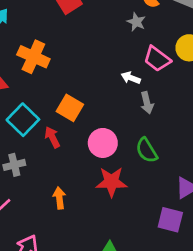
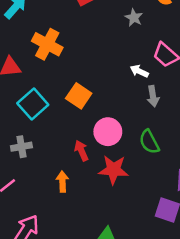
gray star: (136, 22) -> (134, 18), moved
red arrow: (52, 137) -> (81, 151), moved

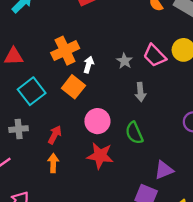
gray star: (134, 18) -> (124, 61), moved
orange cross: (47, 44) -> (65, 51), moved, turned 32
white arrow: (139, 71) -> (89, 65), moved, turned 77
red arrow: (81, 151) -> (55, 135), moved, turned 48

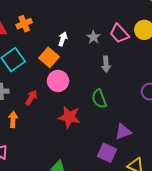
orange cross: (65, 51) -> (24, 24), moved, size x0.7
pink circle: (97, 121) -> (58, 81), moved
orange arrow: (53, 163) -> (13, 120), moved

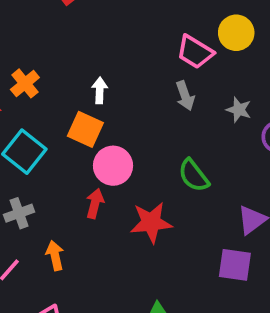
gray star: (93, 37) -> (239, 110), moved
gray arrow: (106, 64) -> (185, 96), moved
red arrow: (31, 98) -> (95, 203), moved

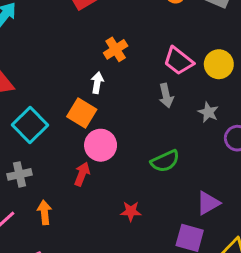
yellow circle: (236, 33) -> (219, 64), moved
orange cross: (25, 83) -> (116, 49), moved
green semicircle: (194, 175) -> (165, 161), turned -84
red star: (151, 222) -> (131, 211), moved, size x0.6

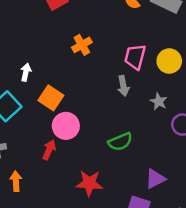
pink trapezoid: (178, 61) -> (135, 57), turned 64
white arrow: (97, 83) -> (26, 72), moved
red star: (131, 211) -> (89, 183), size x1.5

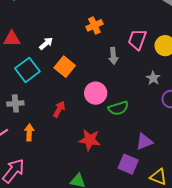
white arrow: (26, 72) -> (46, 43), turned 32
gray arrow: (123, 86) -> (113, 56), moved
pink circle: (66, 126) -> (96, 93), moved

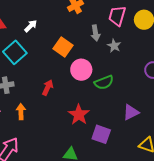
orange square: (65, 67) -> (63, 47), moved
gray star: (153, 78) -> (114, 46), moved
red star: (90, 140) -> (79, 115), turned 30
purple square: (128, 164) -> (101, 134), moved

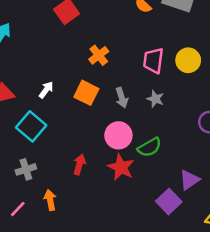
gray arrow: (96, 33) -> (122, 98), moved
orange square: (63, 47) -> (86, 93), moved
red star: (79, 115) -> (121, 167), moved
purple square: (101, 134) -> (169, 202), moved, turned 36

